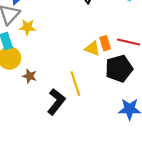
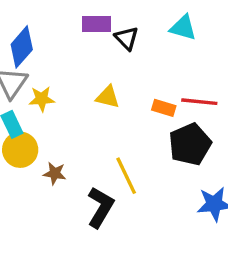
orange rectangle: (105, 43) -> (164, 108), turned -48
yellow triangle: (92, 48) -> (108, 97), moved

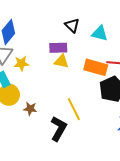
purple rectangle: (97, 24) -> (58, 48), moved
cyan triangle: (183, 28) -> (100, 33), moved
orange rectangle: (164, 108) -> (96, 67), size x1.6

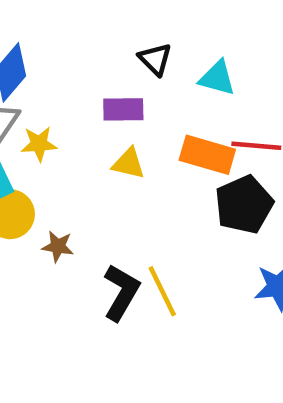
yellow triangle: (61, 61) -> (129, 163), moved
yellow line: (74, 109) -> (162, 291), moved

